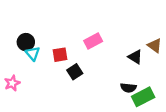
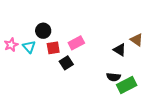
pink rectangle: (93, 41) -> (76, 43), moved
black circle: (26, 42) -> (43, 31), moved
pink star: (12, 83) -> (11, 45), moved

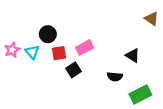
brown triangle: (137, 40) -> (152, 19), moved
black semicircle: (114, 77) -> (115, 77), moved

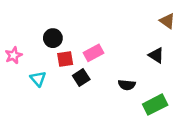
cyan triangle: (32, 52) -> (38, 79), moved
black triangle: (133, 55) -> (156, 55), moved

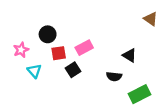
pink star: (13, 55) -> (21, 50), moved
black triangle: (156, 55) -> (130, 55), moved

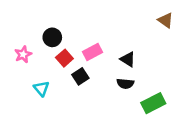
red square: (59, 53) -> (64, 58), turned -32
black triangle: (130, 55) -> (128, 59), moved
cyan triangle: (34, 71) -> (41, 88), moved

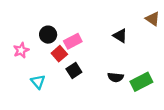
pink rectangle: (92, 52) -> (73, 41), moved
black triangle: (128, 59) -> (120, 36), moved
green rectangle: (153, 103) -> (141, 82), moved

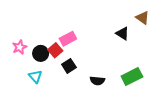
black circle: (48, 35) -> (41, 53), moved
black triangle: (120, 36) -> (123, 33), moved
black semicircle: (116, 77) -> (97, 81), moved

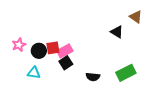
pink rectangle: (68, 39) -> (65, 51), moved
red square: (55, 50) -> (53, 48), turned 32
cyan triangle: (35, 76) -> (34, 73), turned -40

